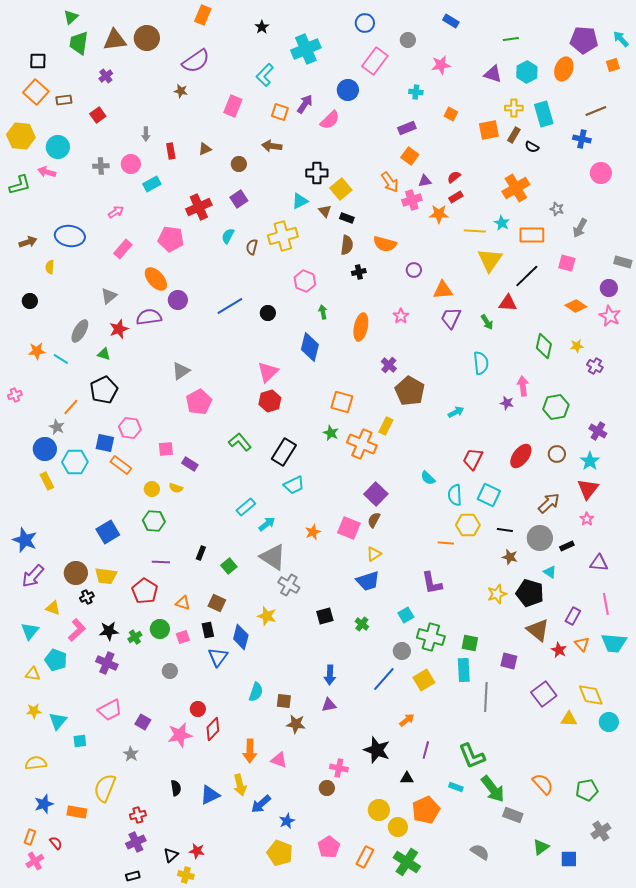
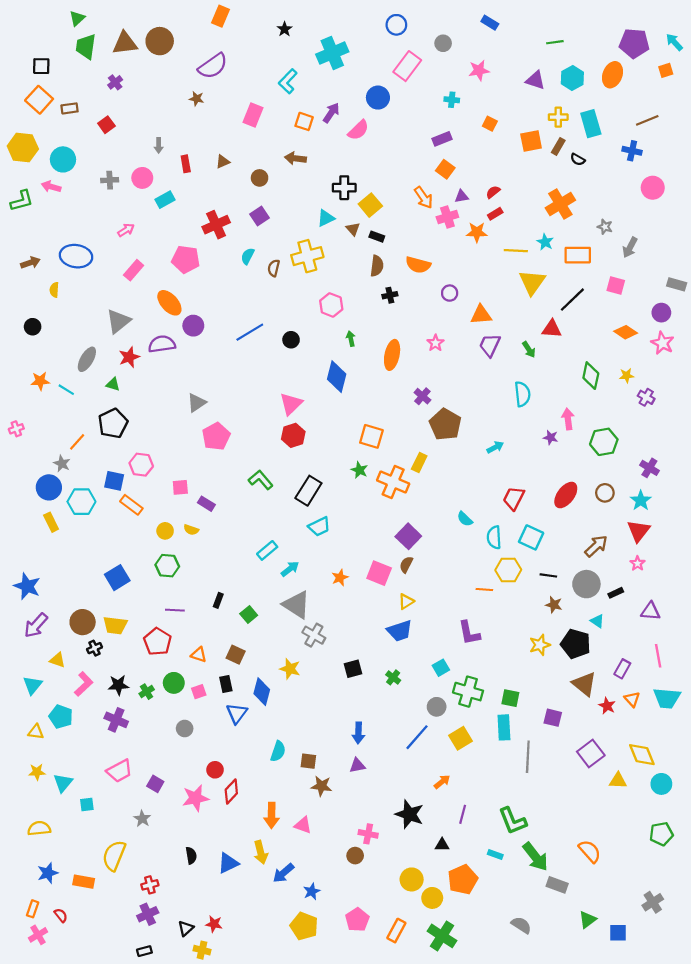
gray triangle: (109, 296) -> (118, 321), size x1.4
green pentagon: (587, 790) -> (661, 834), moved

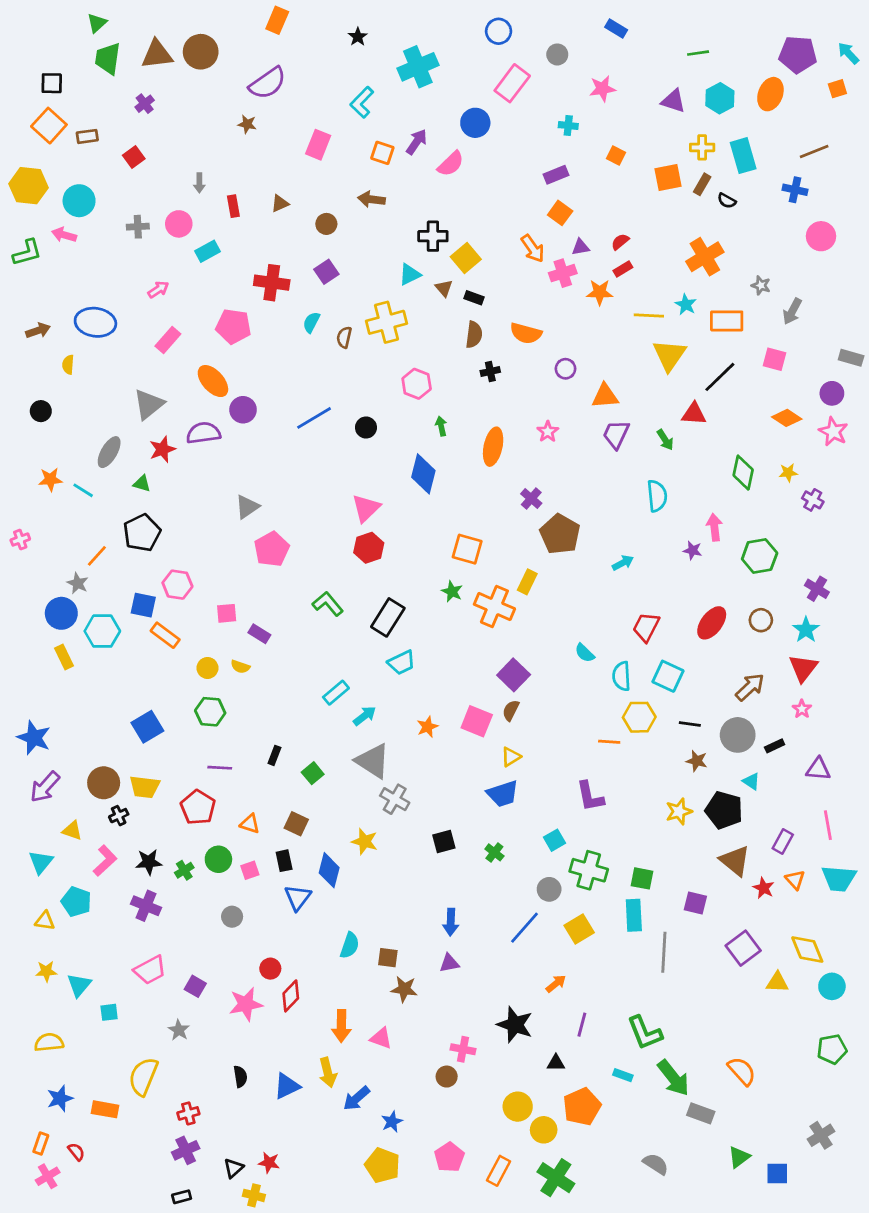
red cross: (216, 225) -> (272, 283), turned 32

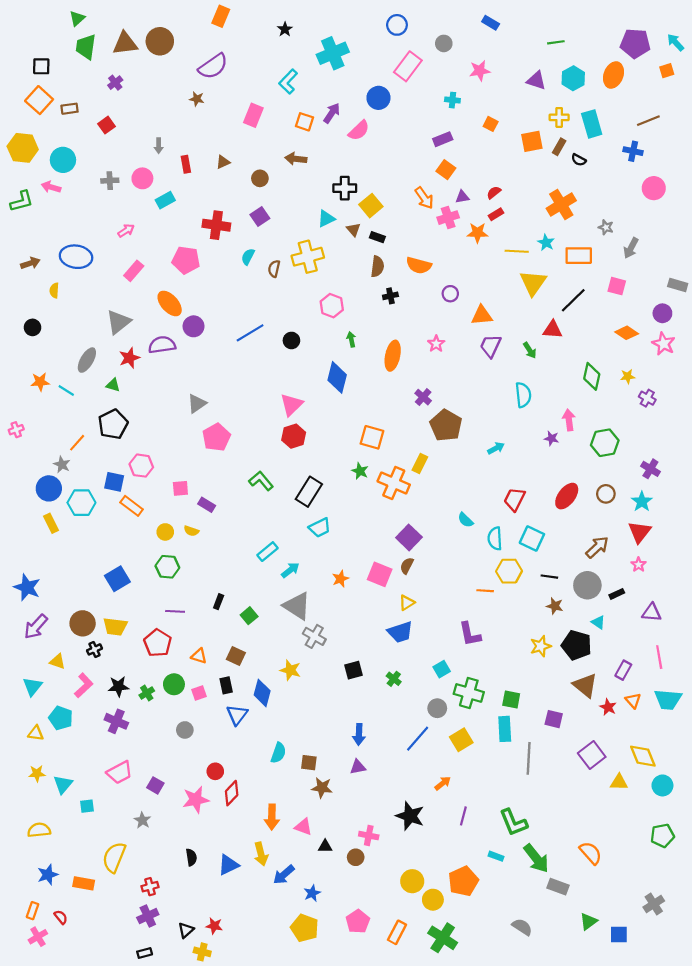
black triangle: (556, 1063) -> (325, 846), moved

